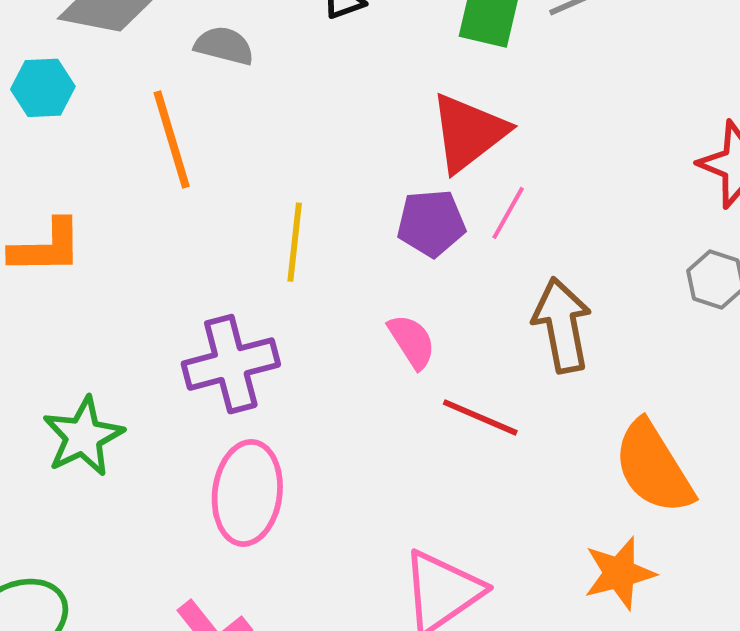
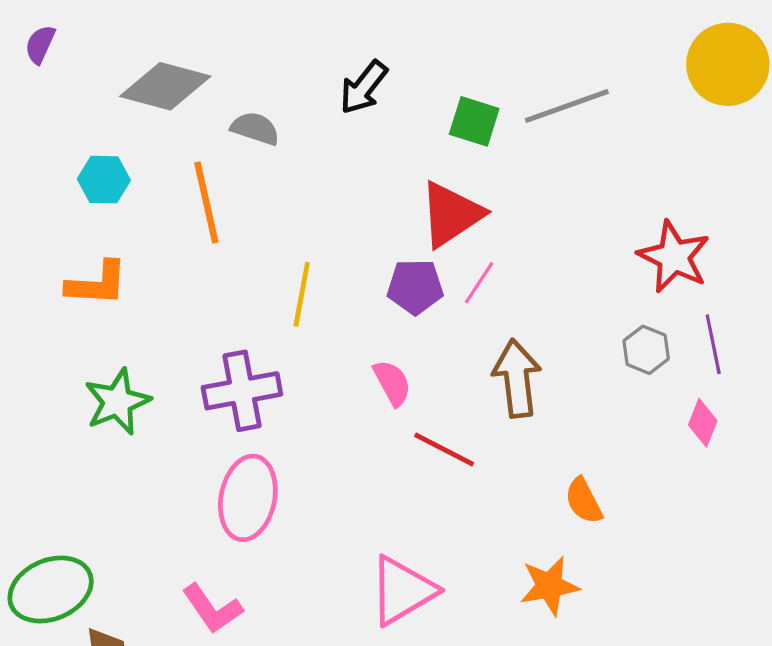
cyan hexagon: (43, 88) -> (104, 180), moved
green star: (83, 436) -> (117, 402), moved
orange semicircle: (653, 467) -> (584, 501), size x0.6

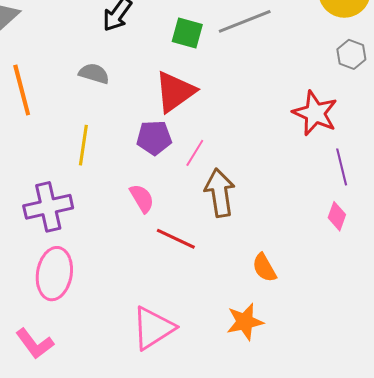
gray semicircle: (255, 128) -> (94, 74), moved
pink line: (479, 283) -> (195, 153), moved
gray hexagon: (646, 350) -> (351, 54), moved

